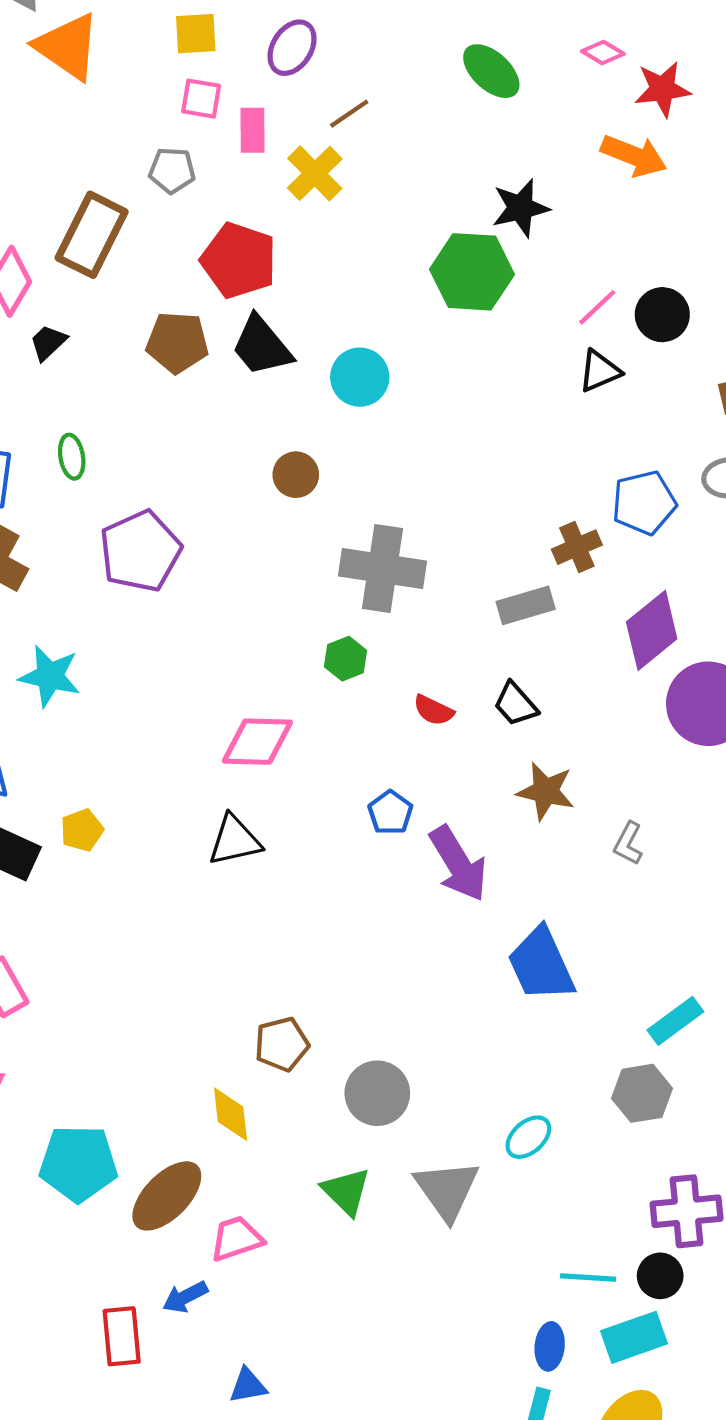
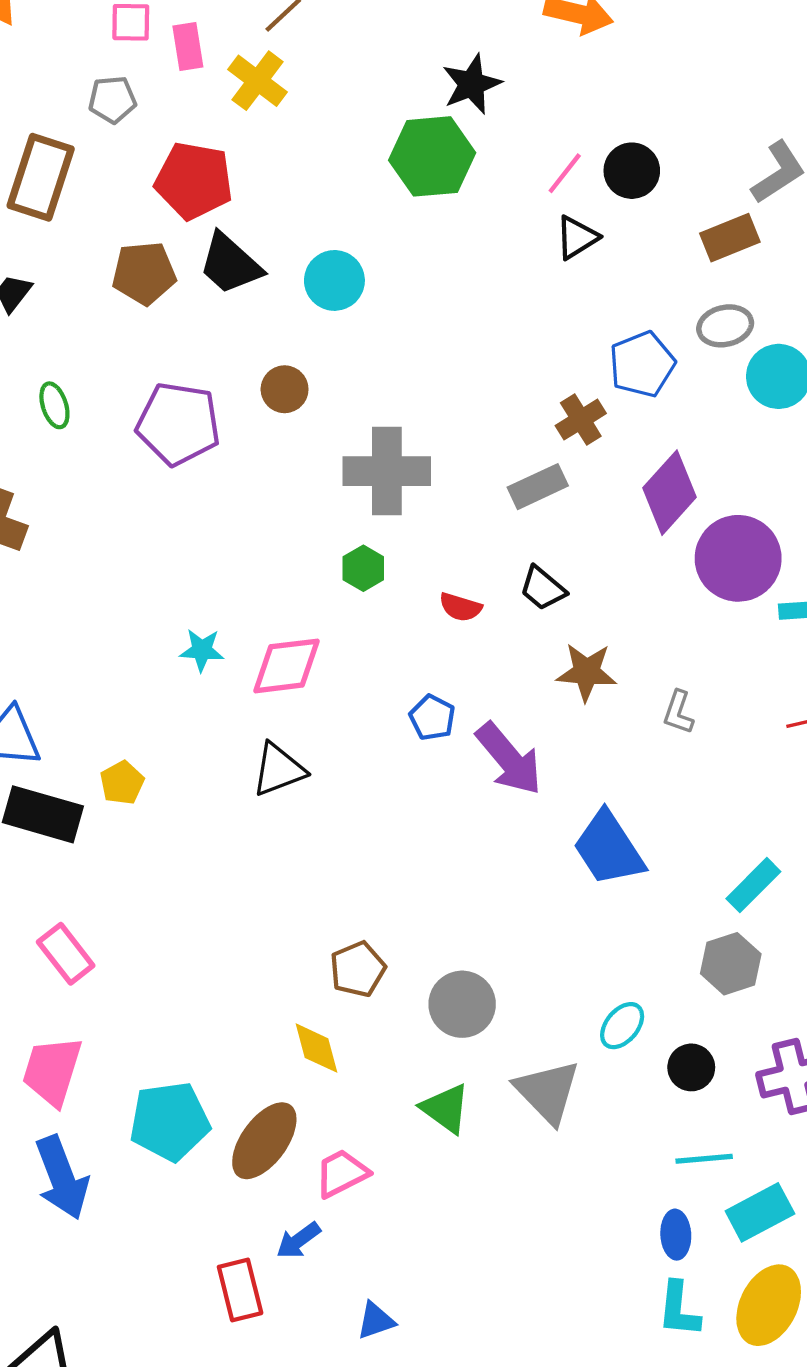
purple pentagon: (140, 551) -> (178, 424), moved, turned -30
cyan star: (50, 676) -> (202, 650), moved, size x0.7
black circle: (660, 1276) -> (691, 1067), moved

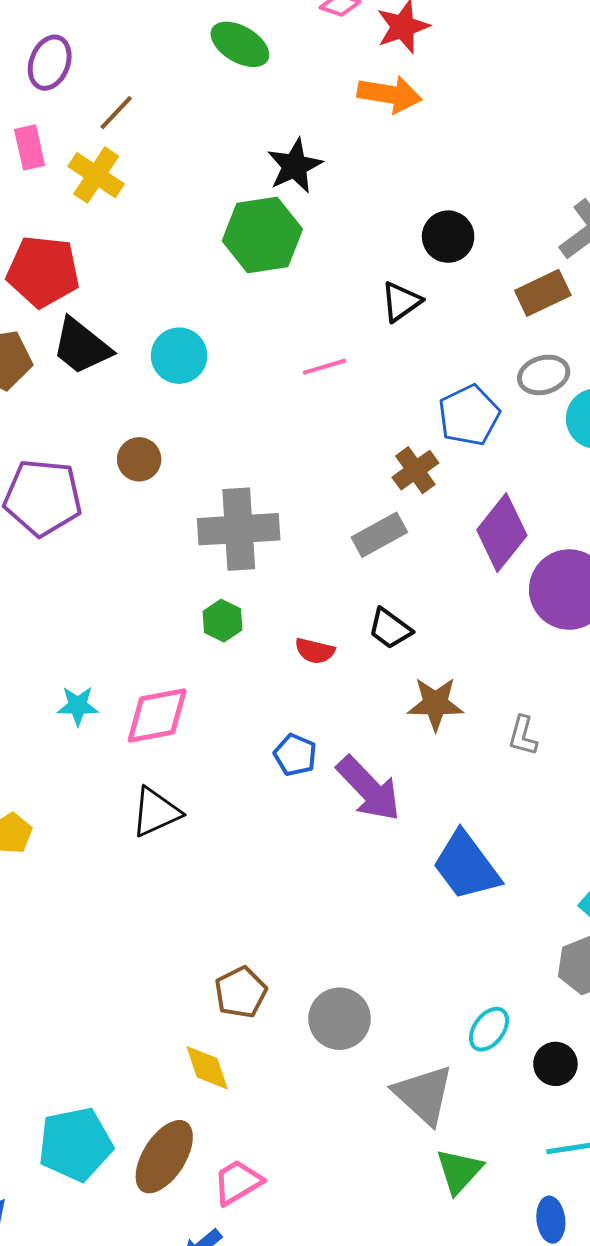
pink line: (565, 173) -> (325, 367), moved, turned 39
green triangle: (446, 1108) -> (459, 1171), moved, turned 40

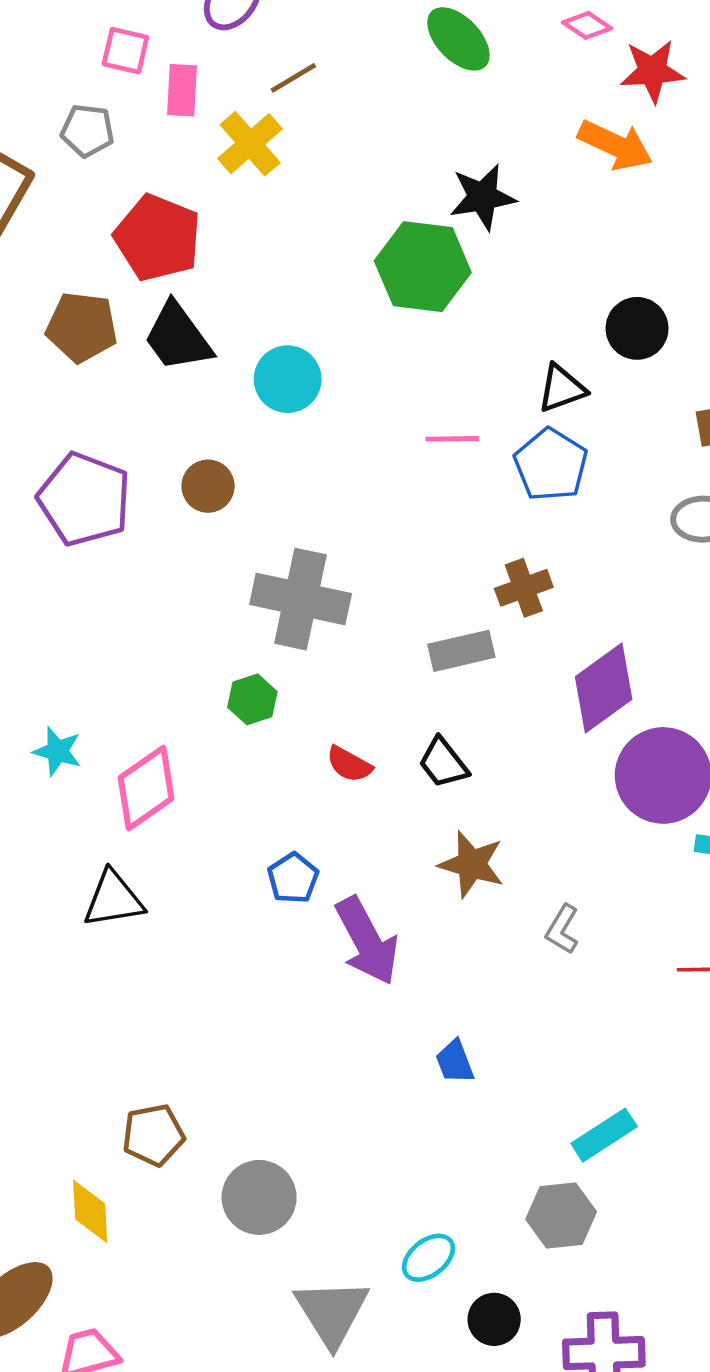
blue pentagon: (469, 415) -> (551, 465), moved, turned -30
pink diamond: (157, 716) -> (146, 788), turned -40
blue trapezoid: (466, 866) -> (455, 1062), size x0.5

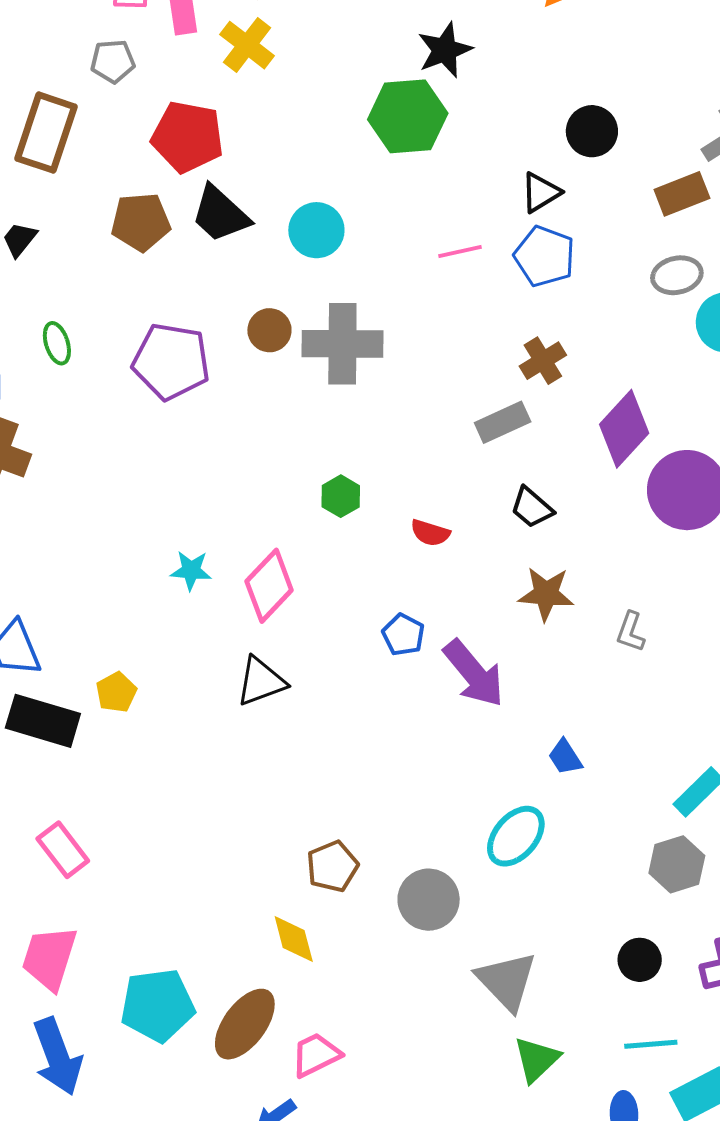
gray cross: (301, 599) -> (342, 344), moved
black trapezoid: (443, 763) -> (532, 508), moved
cyan ellipse: (428, 1258) -> (516, 836), moved, size x1.4

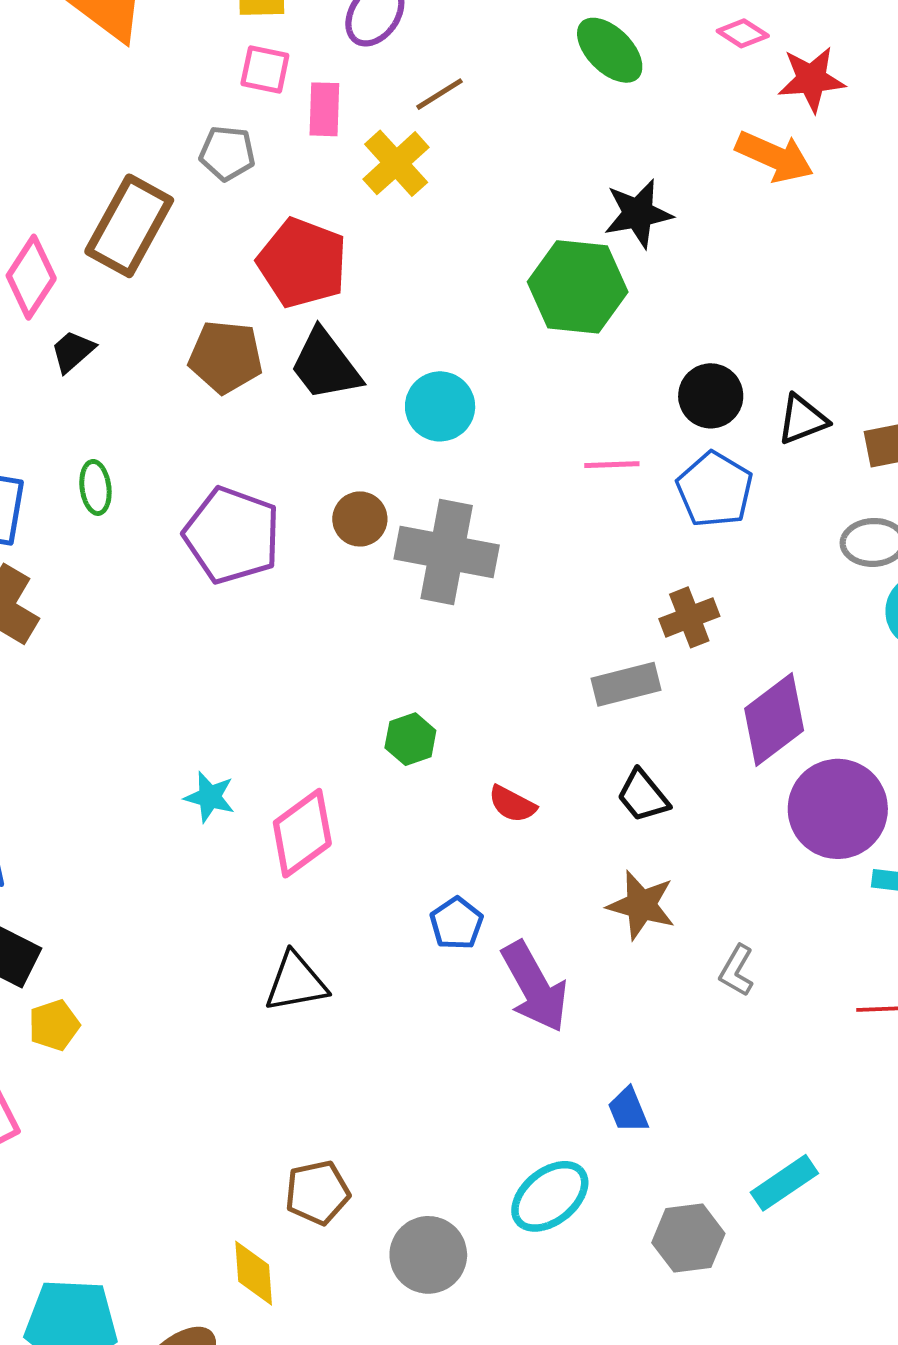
black circle: (592, 131) -> (711, 396), moved
black triangle: (541, 192) -> (802, 419), moved
black triangle: (261, 681) -> (296, 982), moved
yellow pentagon: (116, 692) -> (54, 1025), moved
gray hexagon: (677, 864) -> (688, 1238), moved

